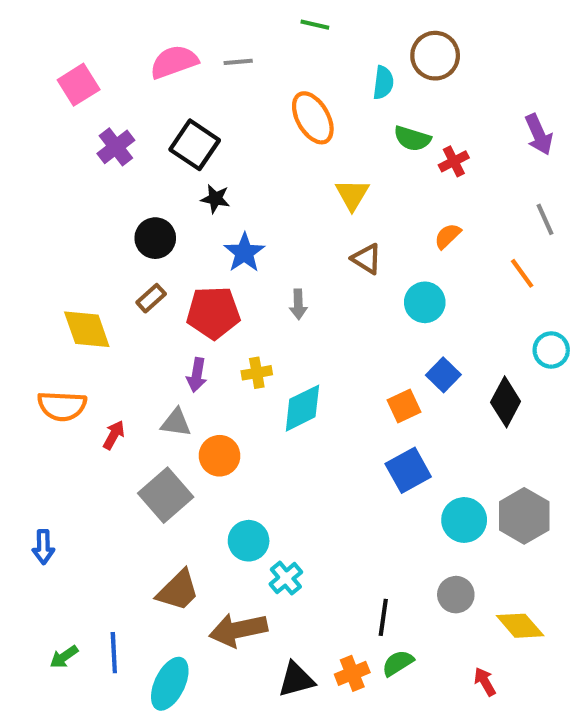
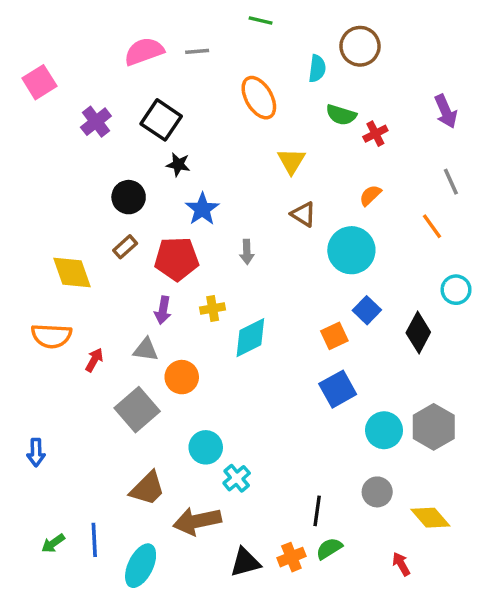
pink square: (79, 85) -> (39, 82), moved
cyan circle: (425, 302) -> (351, 250), size x1.4

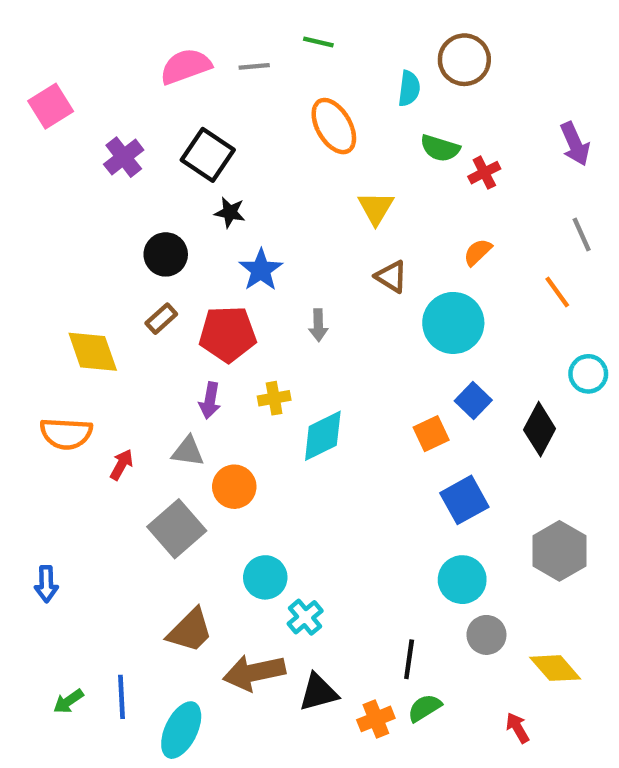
green line: (261, 21) -> (318, 42), moved
blue square: (338, 389) -> (464, 500), moved
cyan circle: (384, 430) -> (462, 580), moved
black triangle: (245, 562) -> (318, 692), moved

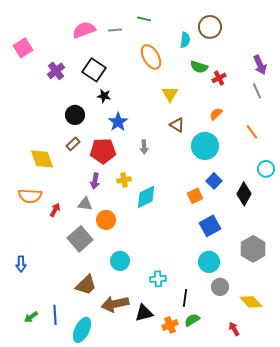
gray line: (582, 234) -> (257, 91), moved
cyan cross: (305, 617) -> (158, 279), moved, turned 35

